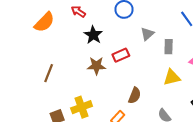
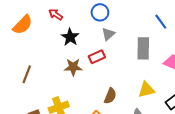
gray triangle: (147, 34) -> (108, 34), moved
gray rectangle: (169, 47) -> (143, 48), size x1.5
yellow triangle: (172, 77) -> (146, 90), moved

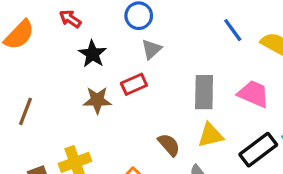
gray rectangle: (143, 48) -> (204, 92), moved
brown semicircle: (110, 96) -> (169, 145), moved, turned -63

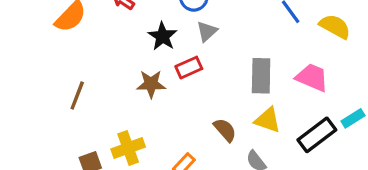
black star: (92, 54) -> (163, 36), moved
yellow triangle: (210, 135) -> (268, 120), turned 32

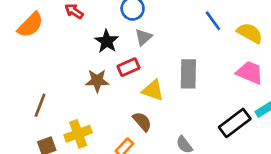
pink trapezoid: (312, 77) -> (250, 73), moved
brown line: (77, 95) -> (40, 105), moved
yellow triangle: (268, 120) -> (153, 90), moved
brown semicircle: (225, 130) -> (142, 122), moved

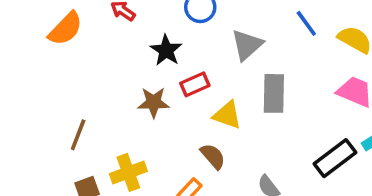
gray triangle: (143, 37) -> (247, 45), moved, size x1.4

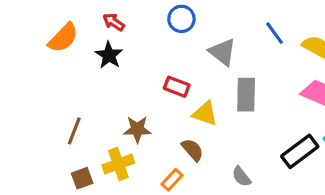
gray triangle: (247, 45) -> (222, 52), turned -40
black star: (166, 50) -> (109, 55), moved
red rectangle: (195, 84) -> (177, 87), turned 45
brown star: (154, 102) -> (137, 129), moved

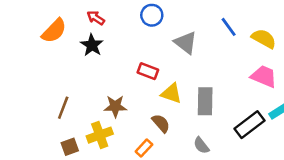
gray rectangle: (246, 95) -> (205, 101), moved

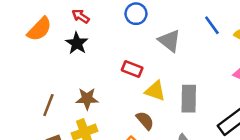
brown star: (115, 106) -> (87, 99), moved

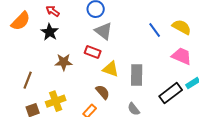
blue line: (212, 25) -> (155, 30), moved
gray triangle: (169, 41) -> (104, 31), moved
brown star: (87, 99) -> (64, 62), moved

